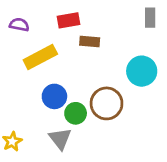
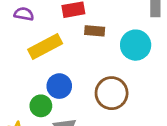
cyan circle: (142, 71) -> (136, 45), moved
green circle: (76, 113) -> (41, 106), moved

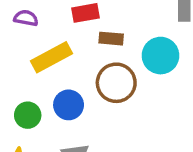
brown circle: (112, 93) -> (116, 83), moved
green circle: (41, 106) -> (28, 115), moved

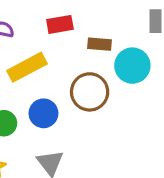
brown rectangle: (111, 39) -> (99, 44), moved

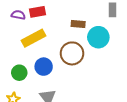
red rectangle: (60, 24) -> (38, 12), moved

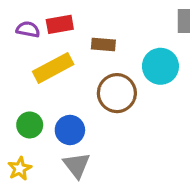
brown rectangle: (78, 24) -> (103, 44), moved
blue circle: (44, 67) -> (70, 130), moved

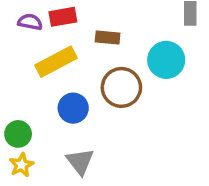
green circle: (30, 125) -> (18, 134), moved
blue circle: (70, 130) -> (73, 108), moved

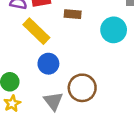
yellow rectangle: (56, 62) -> (36, 31), turned 72
brown circle: (121, 87) -> (82, 88), moved

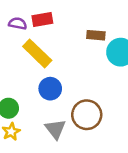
brown rectangle: (73, 14) -> (96, 35), moved

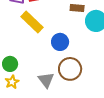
blue circle: (50, 89) -> (60, 42), moved

